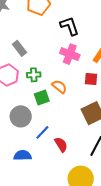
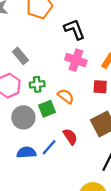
gray circle: (21, 116) -> (23, 117), moved
red semicircle: (61, 145) -> (70, 137), moved
blue semicircle: (23, 155) -> (26, 152), moved

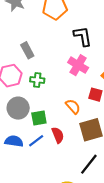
orange semicircle: (66, 96) -> (73, 106), moved
green square: (47, 109) -> (39, 118), moved

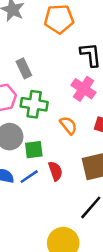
green cross: (37, 80) -> (34, 104), size x1.5
orange semicircle: (73, 106) -> (68, 125), moved

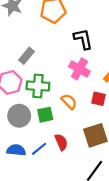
gray rectangle: (24, 68) -> (26, 56), turned 70
green square: (34, 150) -> (45, 115), moved

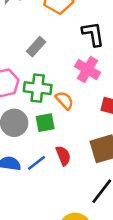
gray rectangle: (26, 56) -> (36, 47), moved
orange semicircle: (69, 102) -> (65, 100), moved

